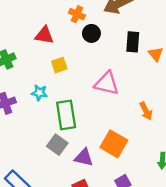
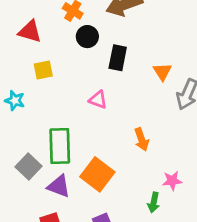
black rectangle: (133, 42) -> (118, 58), moved
pink triangle: (107, 83) -> (98, 100), size x0.6
green rectangle: (66, 115) -> (60, 146), moved

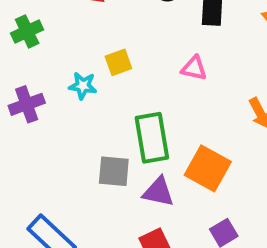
yellow square: (43, 70) -> (118, 62), moved
gray square: (28, 166) -> (114, 171), turned -30

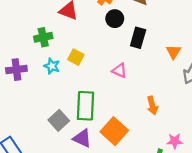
green cross: (27, 31) -> (43, 37), moved
yellow square: (118, 62) -> (76, 57), turned 35
gray square: (114, 171) -> (59, 120), turned 30

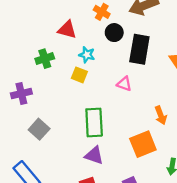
black rectangle: (138, 38) -> (139, 49), size x1.4
cyan star: (52, 66) -> (87, 55), moved
gray square: (59, 120) -> (39, 129), moved
orange square: (114, 131) -> (143, 144), moved, turned 32

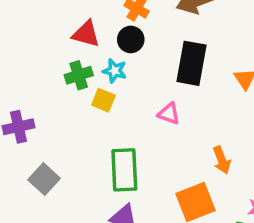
black circle: (114, 33) -> (131, 39), moved
green cross: (45, 59) -> (79, 75), moved

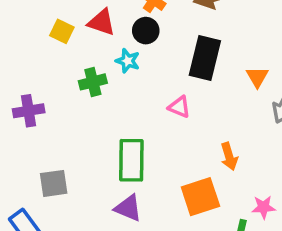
green cross: (79, 75) -> (93, 82), moved
yellow square: (103, 100) -> (62, 31), moved
gray square: (44, 179) -> (54, 183), moved, turned 36

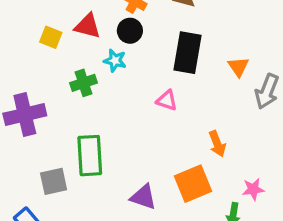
purple cross: (29, 111) -> (25, 115), size x1.4
green rectangle: (131, 160) -> (90, 156), moved
purple triangle: (128, 208) -> (143, 197), moved

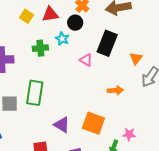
red triangle: (88, 26) -> (50, 14), turned -36
pink triangle: (167, 100) -> (86, 60), moved
orange arrow: (217, 144) -> (115, 90), moved, turned -84
orange square: (193, 184) -> (93, 123), turned 30

